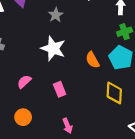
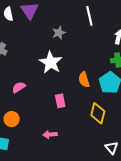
pink rectangle: (60, 89) -> (60, 101), moved
pink arrow: (67, 126) -> (50, 134), turned 96

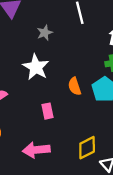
yellow diamond: (98, 113) -> (87, 148), moved, turned 50
pink arrow: (50, 134) -> (36, 150), size x1.6

